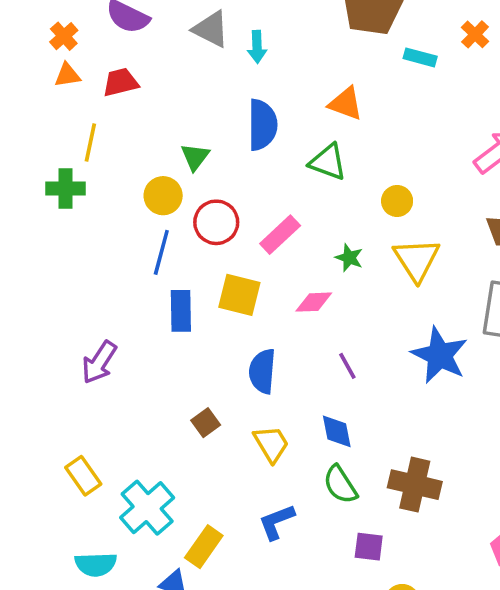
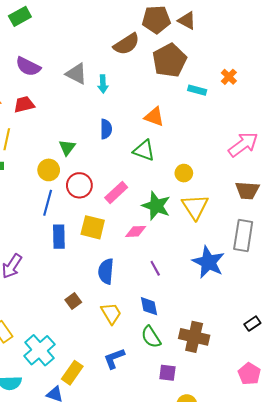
blue semicircle: (262, 125) -> (106, 129), size x0.7
green star: (349, 258) -> (156, 206), size x1.8

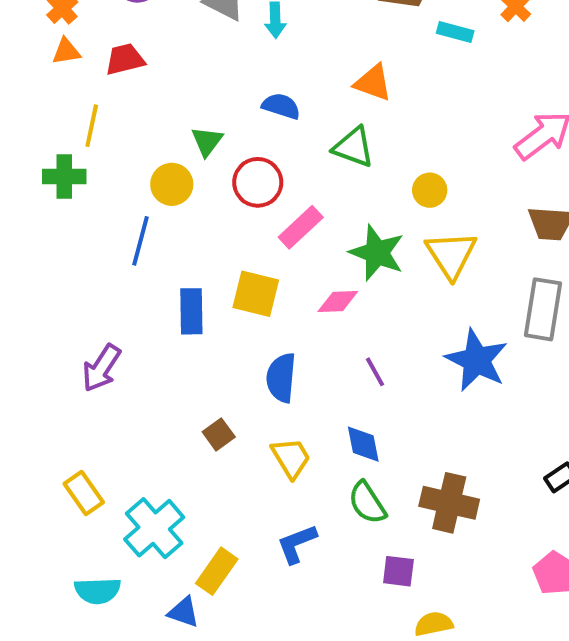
blue semicircle: (106, 129) -> (281, 106), turned -72
red circle: (79, 185) -> (258, 182), moved
blue line: (48, 203) -> (140, 241), moved

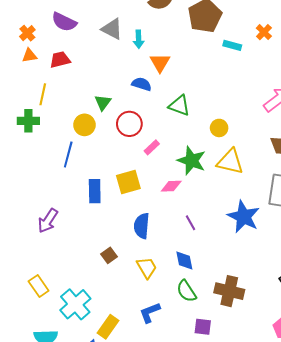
orange triangle: (373, 83) -> (160, 63), moved, turned 40
pink rectangle: (301, 227) -> (152, 147), size x0.7
yellow triangle: (451, 255) -> (230, 162), turned -44
yellow square: (256, 294) -> (128, 182), turned -30

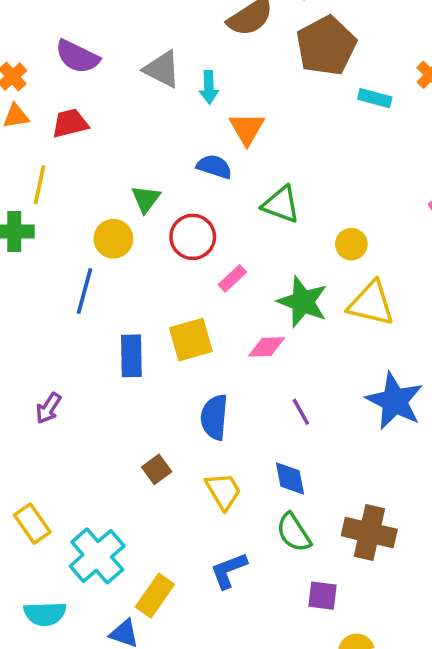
purple arrow: (48, 221) -> (48, 408), size x0.7

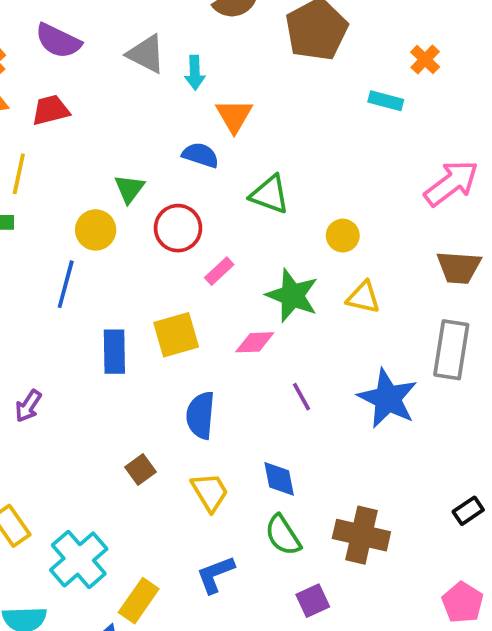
cyan rectangle: (375, 98) -> (386, 101), moved
yellow triangle: (371, 304) -> (363, 297), size x0.7
purple line: (301, 412) -> (302, 397), moved
purple square: (322, 596) -> (313, 601), turned -32

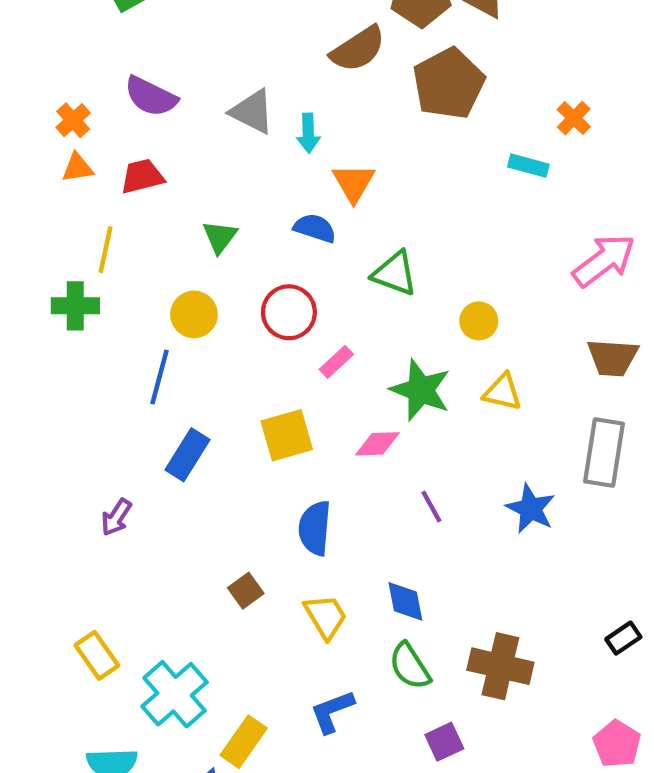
green triangle: (129, 189) -> (220, 237), moved
blue rectangle: (114, 352) -> (187, 455), moved, turned 33
blue star: (388, 398) -> (531, 509), size x0.7

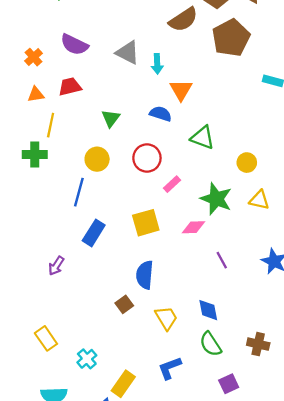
orange triangle: (77, 168) -> (36, 94), moved
blue semicircle: (315, 528) -> (145, 275), moved
brown cross: (500, 666) -> (258, 344), size x0.7
cyan cross: (175, 694) -> (87, 359), size x0.6

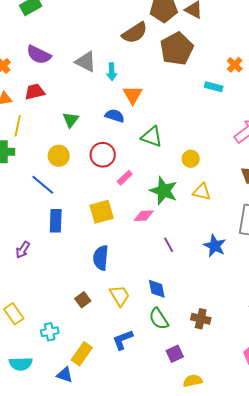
blue line: (79, 192) -> (43, 185), turned -65
blue rectangle: (94, 233) -> (56, 221), turned -30
brown square: (124, 304) -> (83, 300), moved
cyan cross: (87, 359) -> (50, 332), turned 30

